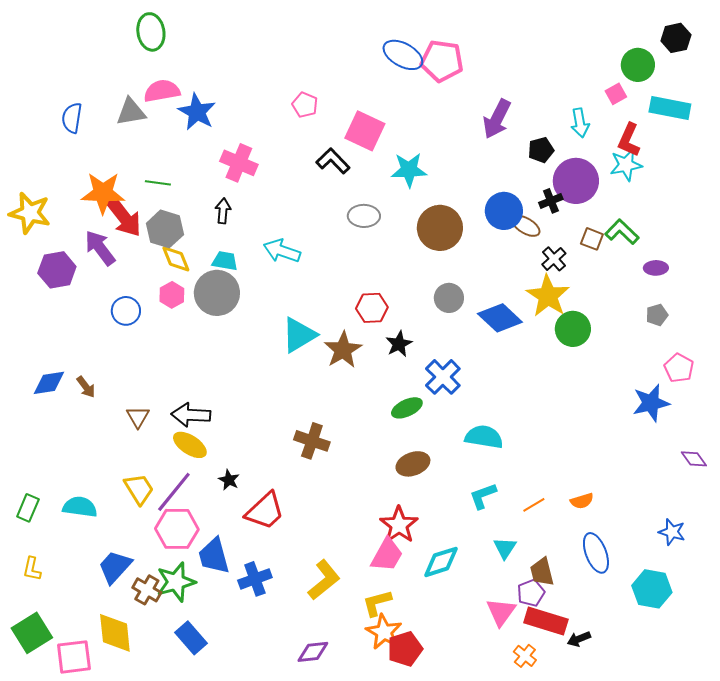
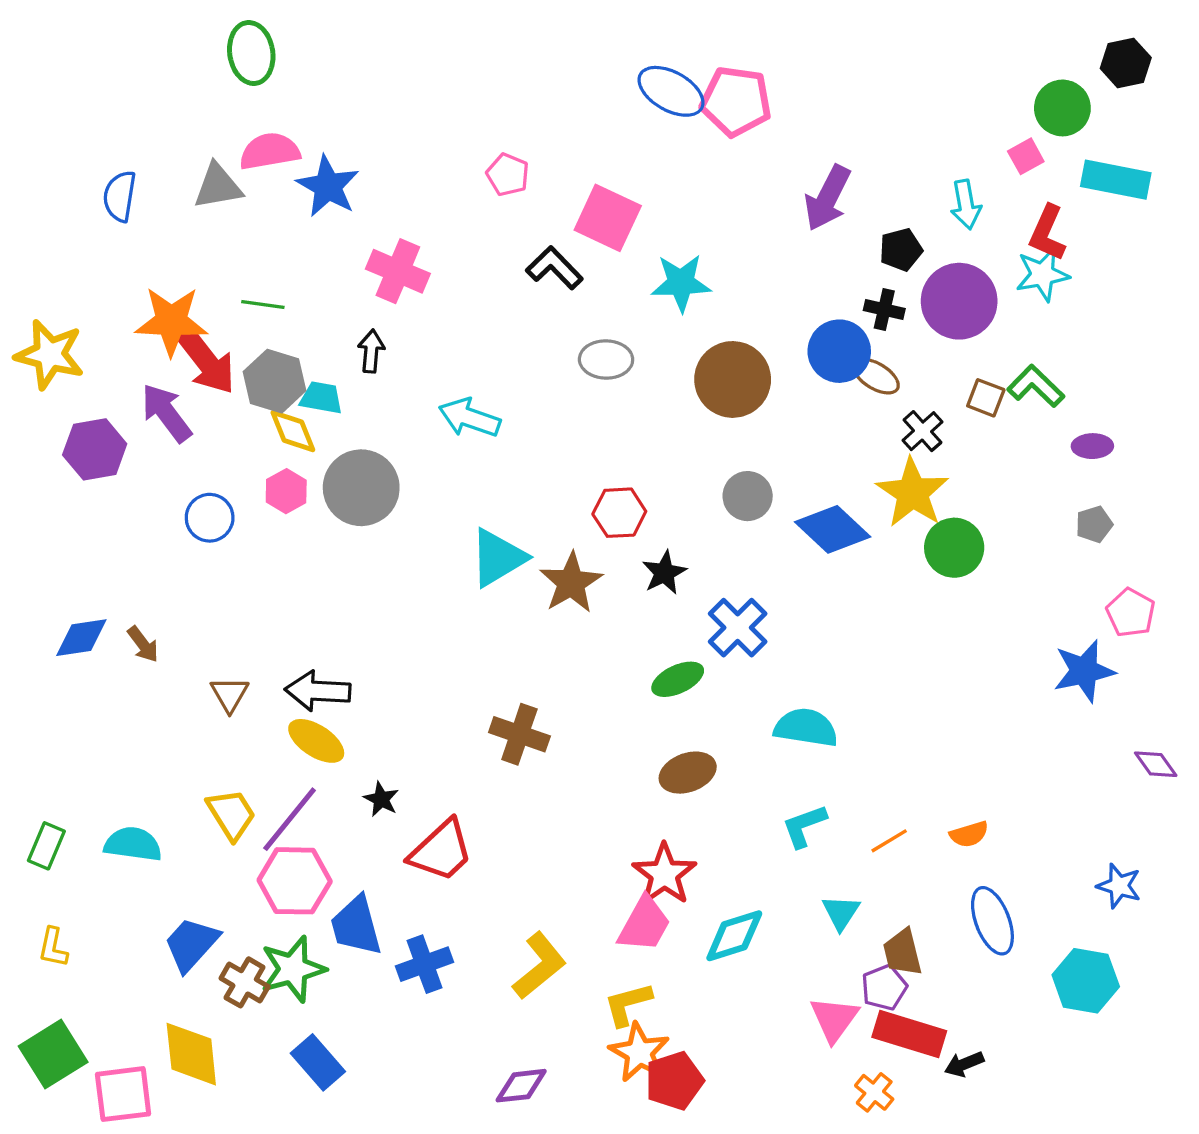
black cross: (551, 201) -> (884, 310), moved, turned 35
cyan trapezoid: (225, 261) -> (321, 398), moved

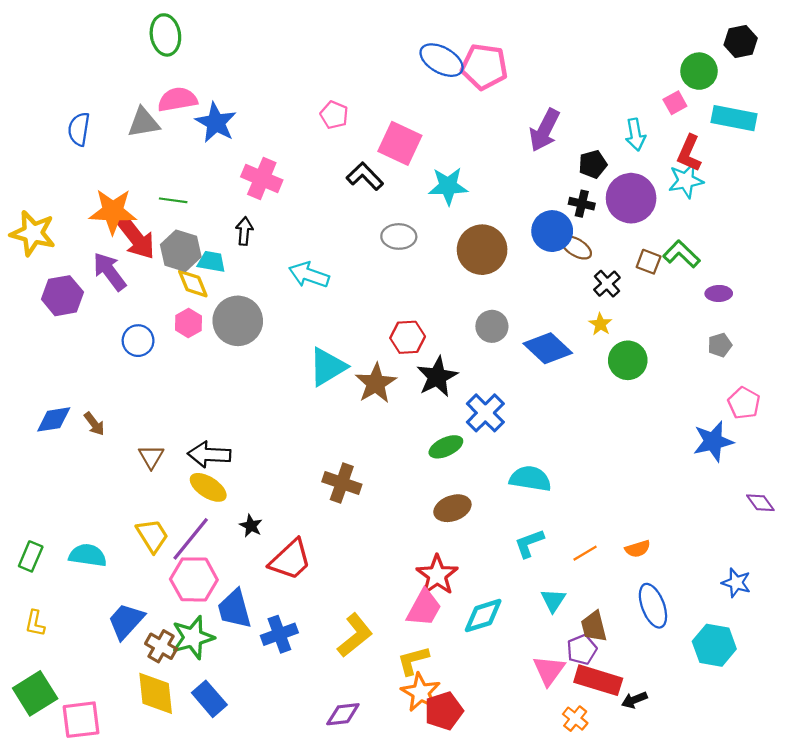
yellow star: (912, 493) -> (600, 324), size x0.5
black star: (664, 573) -> (437, 377), size x1.4
yellow diamond: (191, 1054) -> (156, 693), moved

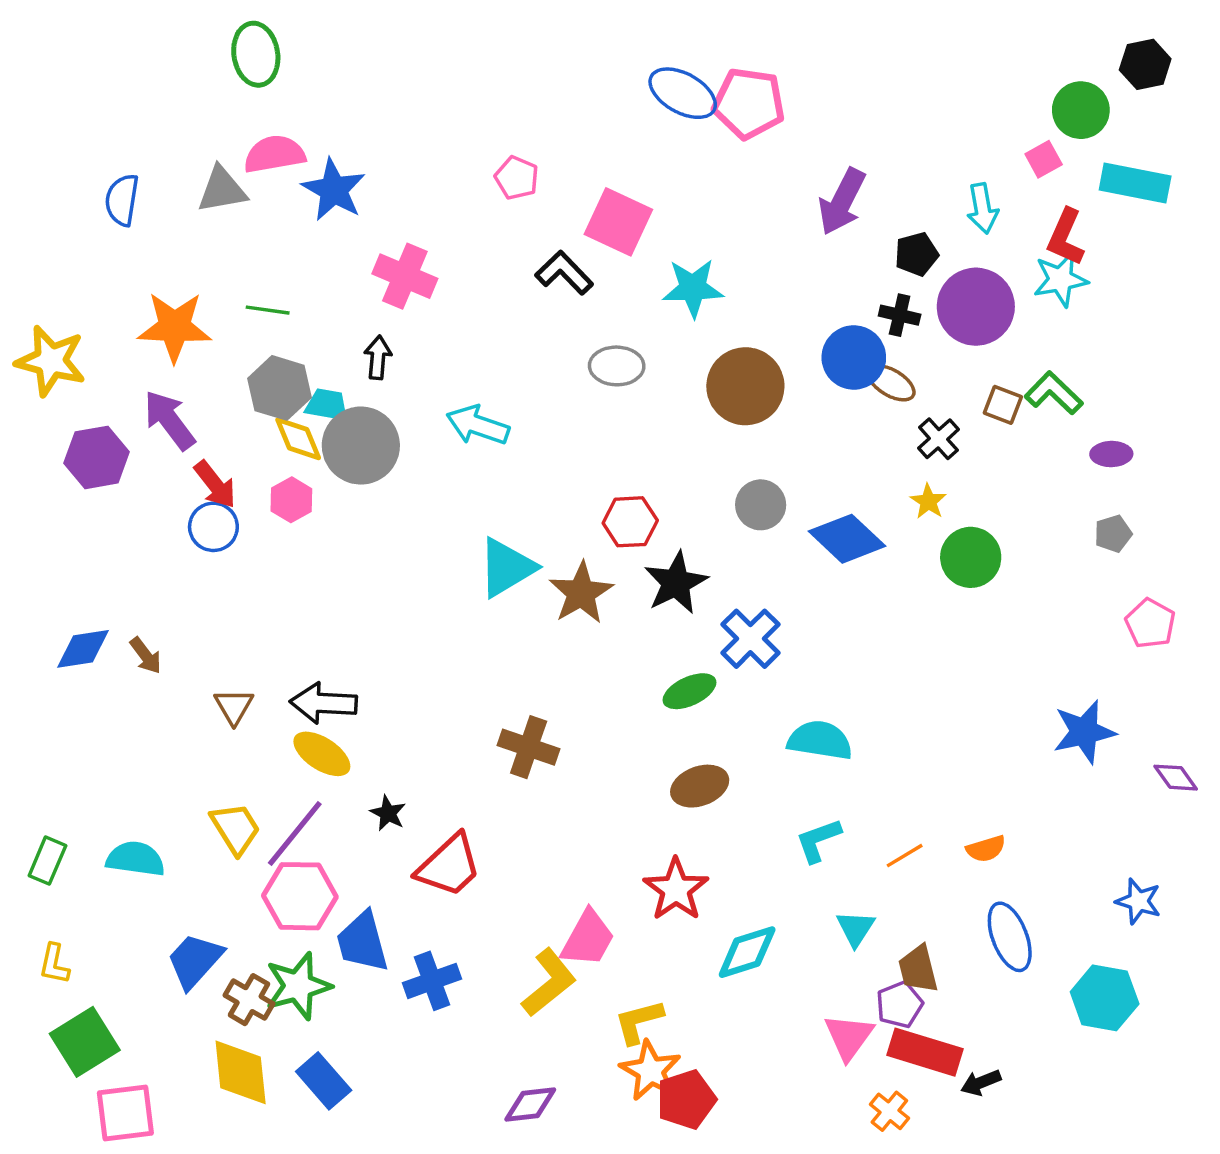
red arrow: (136, 238) -> (215, 485), moved, size x0.7
gray circle: (238, 321) -> (361, 446), moved
blue star: (713, 441) -> (1084, 732), moved
pink trapezoid: (424, 608) -> (588, 939), moved
green square: (35, 693) -> (85, 1042), moved

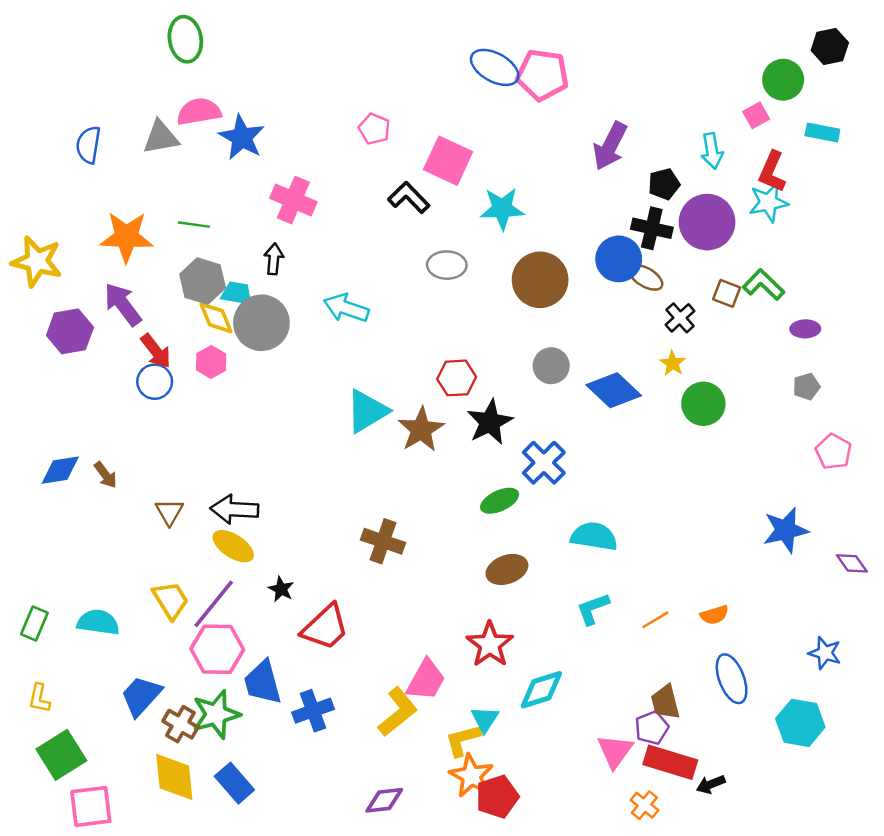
cyan rectangle: (1135, 183) -> (822, 132), size x0.7
black cross: (900, 315) -> (652, 228), size x1.4
cyan triangle: (856, 928) -> (485, 719), moved

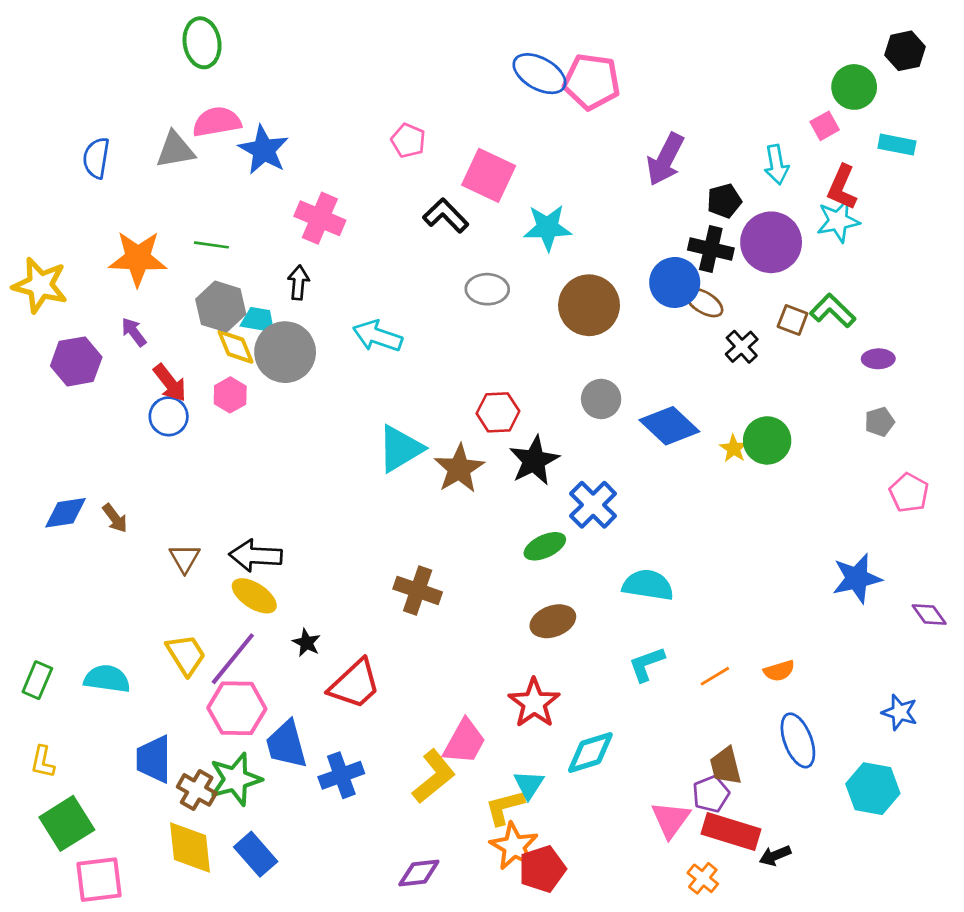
purple arrow: (123, 304) -> (134, 332), size x0.6
yellow star: (673, 363) -> (734, 449), moved
blue trapezoid: (141, 696) -> (154, 759), turned -42

